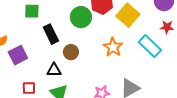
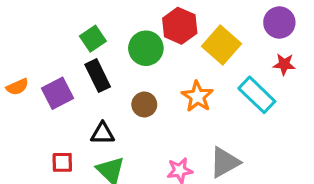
green square: (32, 11) -> (93, 39), moved, turned -35
brown circle: (71, 52) -> (144, 104), moved
purple square: (18, 55) -> (57, 93), moved

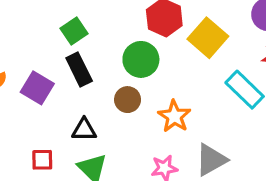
green circle: (146, 48) -> (141, 59), moved
purple square: (57, 93) -> (37, 88), turned -32
orange star: (197, 96) -> (174, 116), moved

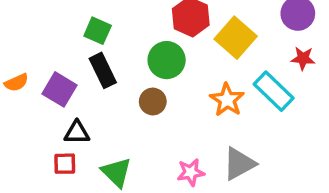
green square: (74, 31) -> (98, 31), turned -32
orange star: (174, 116) -> (227, 100), moved
black triangle: (84, 130) -> (77, 133), moved

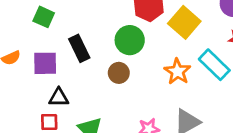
green square: (98, 31) -> (44, 17), moved
purple square: (60, 89) -> (45, 63), turned -32

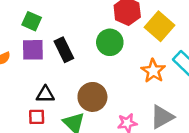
purple square: (45, 63) -> (33, 50), moved
brown circle: (119, 73) -> (92, 97), moved, size x1.5

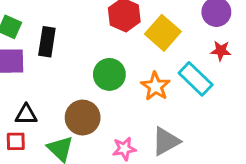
green circle: (110, 42) -> (109, 74), moved
black rectangle: (64, 50) -> (47, 42), moved, turned 35

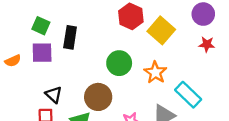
cyan rectangle: (196, 79) -> (188, 95), moved
black triangle: (26, 115) -> (54, 95), turned 42

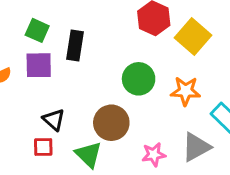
orange star: (155, 72) -> (185, 91), turned -30

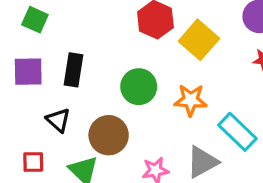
green square: (37, 30) -> (35, 20), moved
black rectangle: (75, 46) -> (73, 70), moved
black triangle: (54, 120) -> (58, 120), moved

